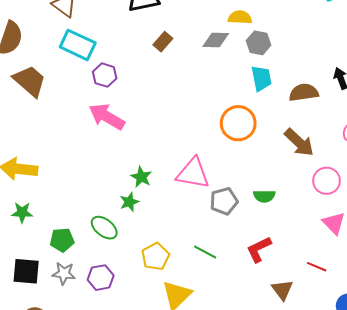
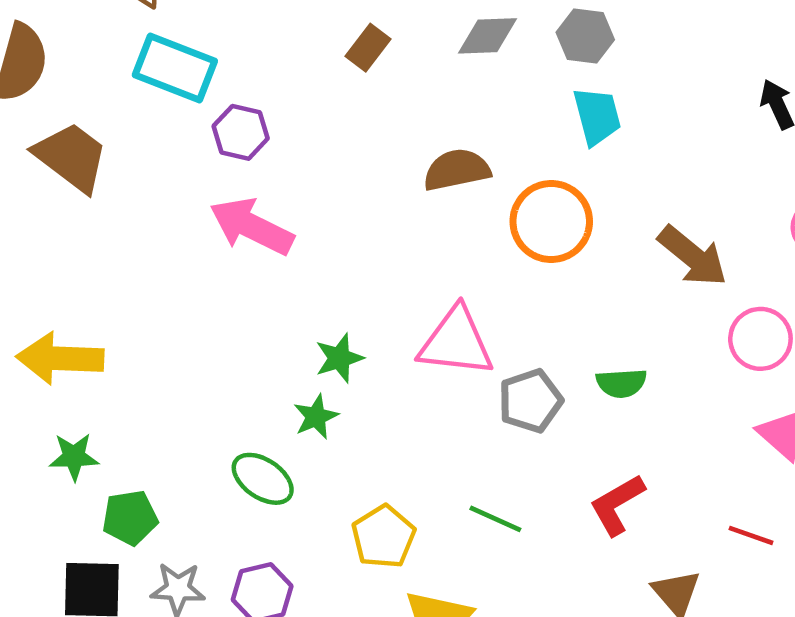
brown semicircle: (304, 92) -> (457, 170), moved
green star: (141, 177) -> (339, 358), turned 30
green pentagon: (62, 240) -> (130, 518), moved

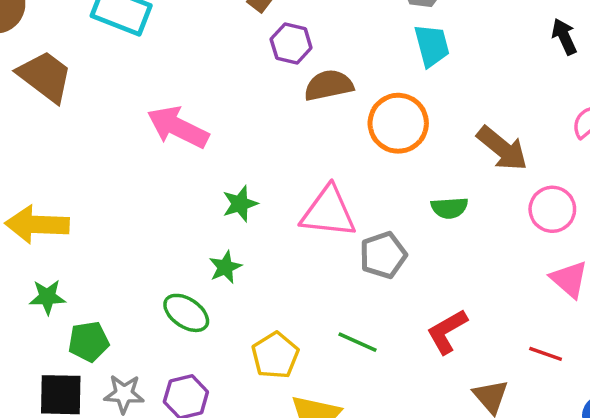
purple hexagon: (241, 132) -> (291, 44), moved
green star: (339, 358) -> (240, 204), moved
green semicircle: (621, 383) -> (449, 208), moved

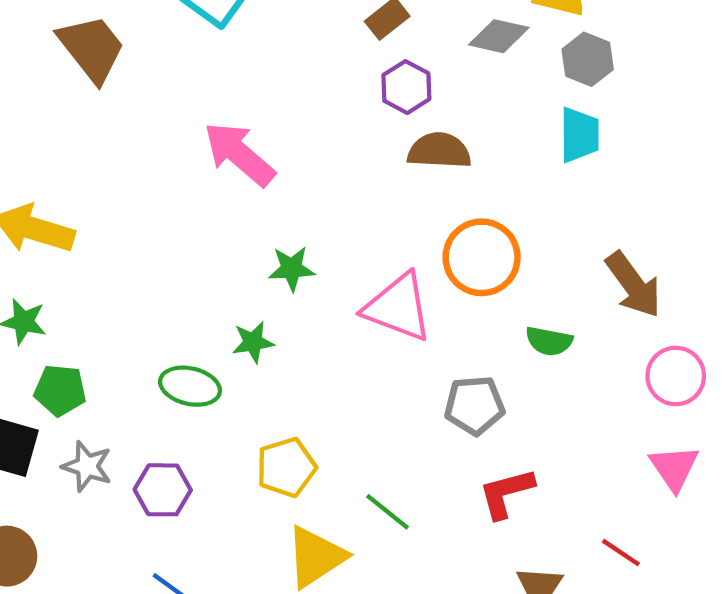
orange circle: (398, 123) -> (482, 257), moved
gray pentagon: (383, 255) -> (474, 405), moved
green ellipse: (186, 313) -> (190, 386), turned -36
green line: (358, 342) -> (388, 512), moved

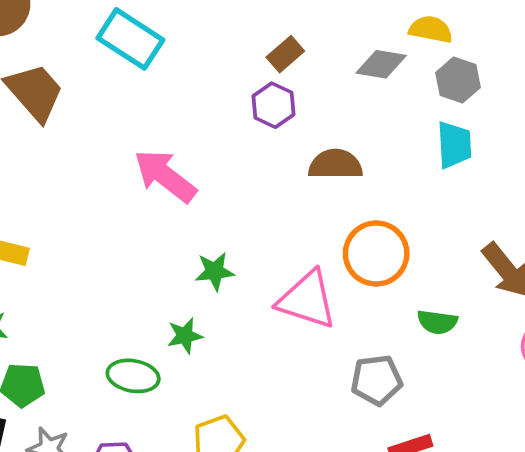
purple hexagon: (406, 87) -> (274, 105), moved

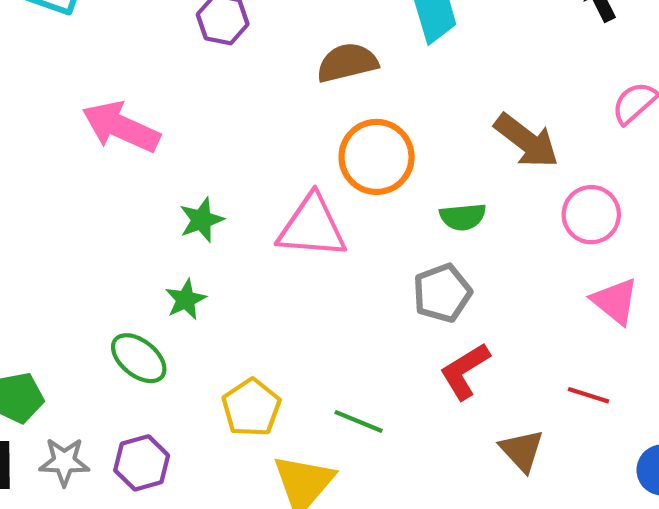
brown semicircle: (335, 164) -> (347, 63), moved
green ellipse: (133, 376) -> (139, 358), turned 42
gray pentagon: (376, 380) -> (442, 293), moved

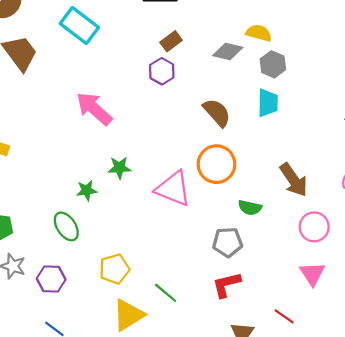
brown semicircle: (347, 63) -> (217, 113), turned 44
green star: (186, 300) -> (87, 190), moved

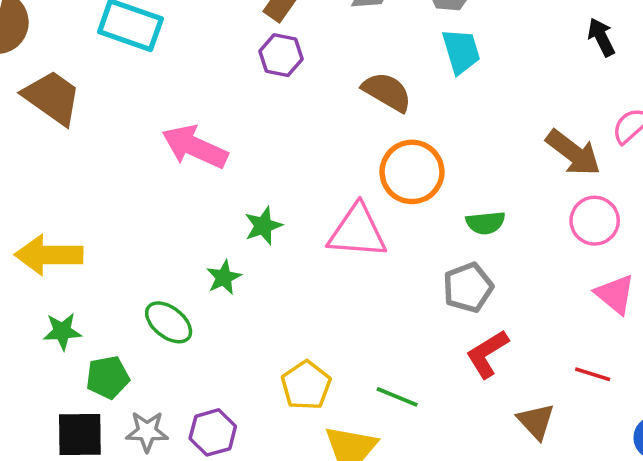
brown arrow: (294, 180) -> (573, 153), moved
green ellipse: (66, 226) -> (169, 322), moved

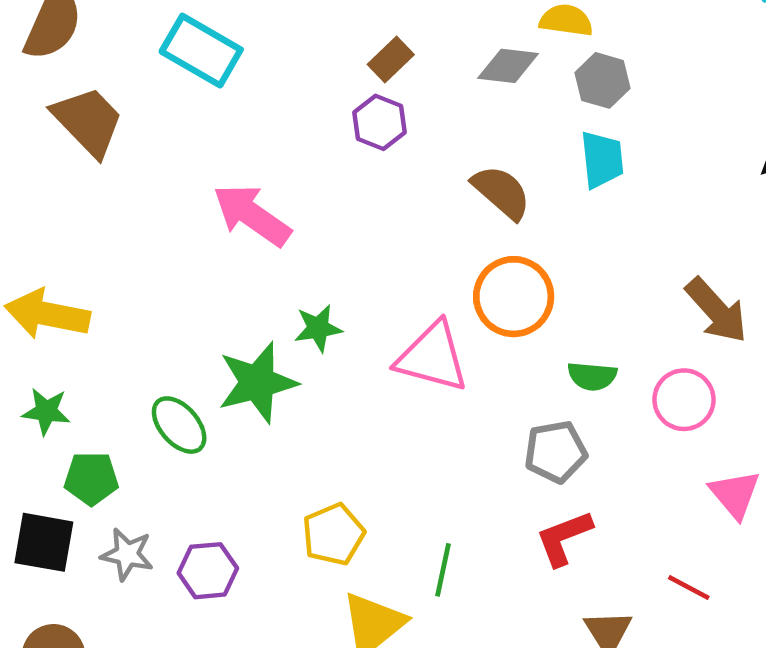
pink circle: (595, 221) -> (684, 400), moved
green star: (224, 277) -> (257, 383), size x1.8
green line: (397, 397) -> (443, 570), turned 69

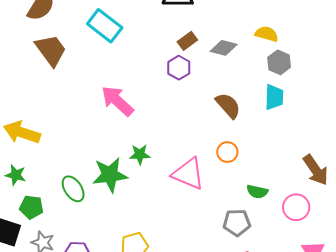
gray diamond: (508, 66) -> (224, 48), moved
orange circle: (514, 297) -> (227, 152), size x0.6

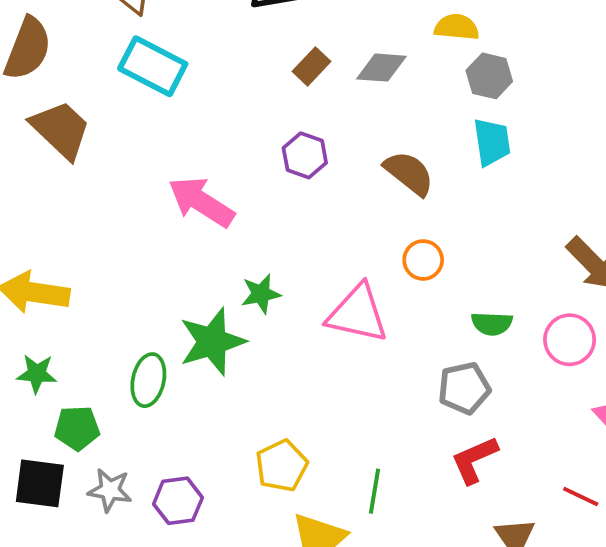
purple hexagon: (179, 68) -> (305, 155), moved
green ellipse: (73, 189) -> (148, 380), turned 56

